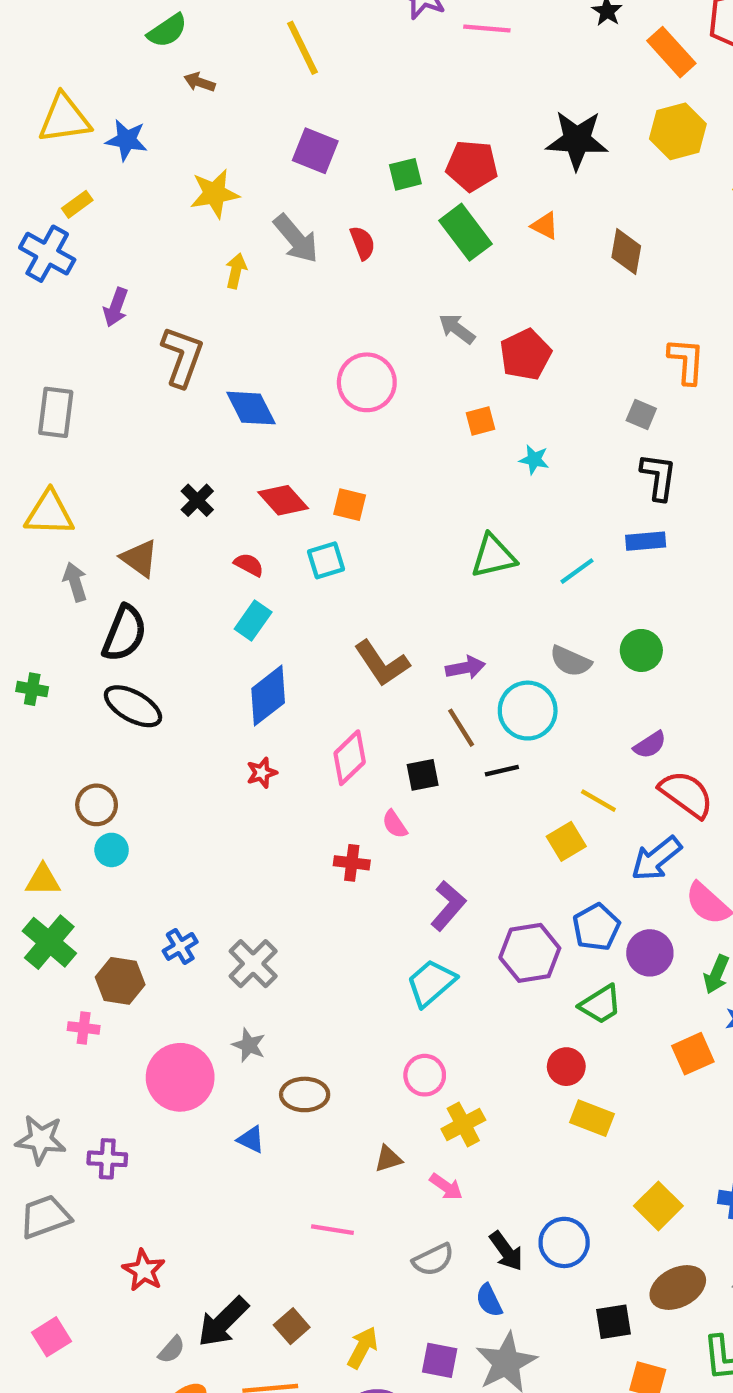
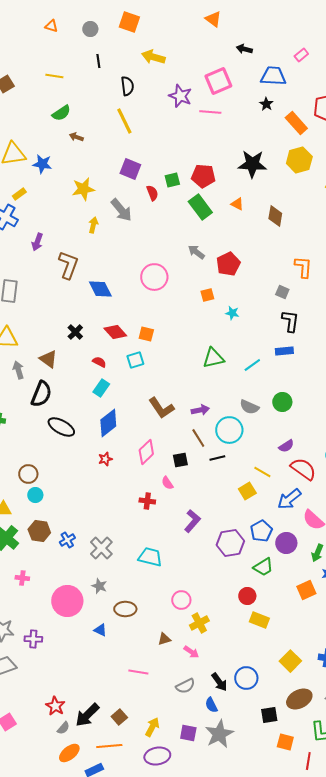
red semicircle: (362, 243) -> (152, 193), moved
black ellipse: (133, 706) -> (61, 427), moved
brown hexagon: (120, 981) -> (39, 531), moved
cyan trapezoid: (431, 983) -> (150, 557), moved, turned 55
red star: (144, 1270) -> (55, 706), moved

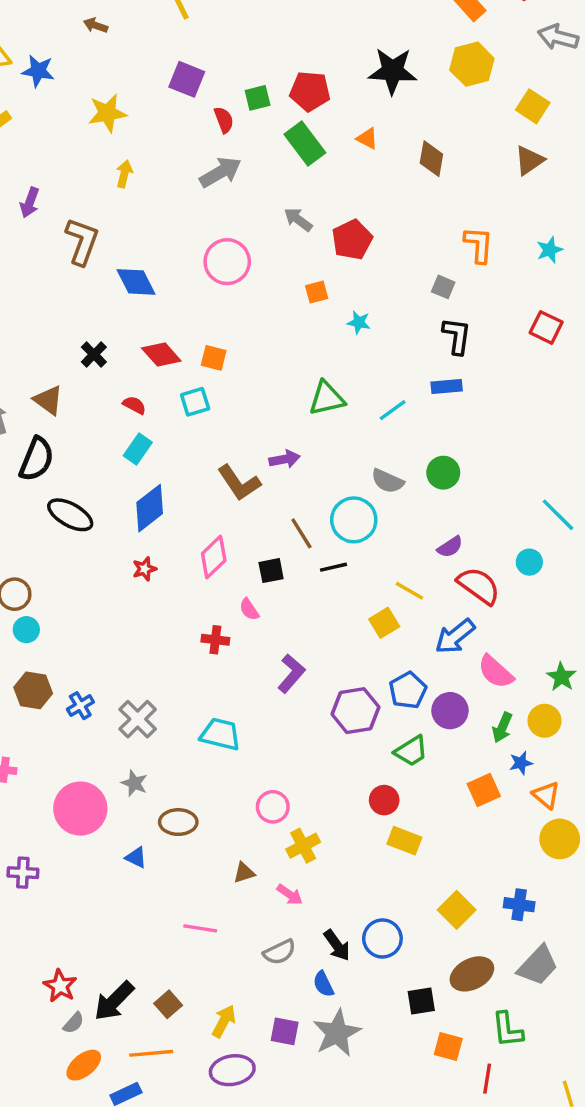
gray arrow: (121, 210) -> (220, 172), moved, turned -80
purple arrow: (200, 410) -> (285, 459), moved

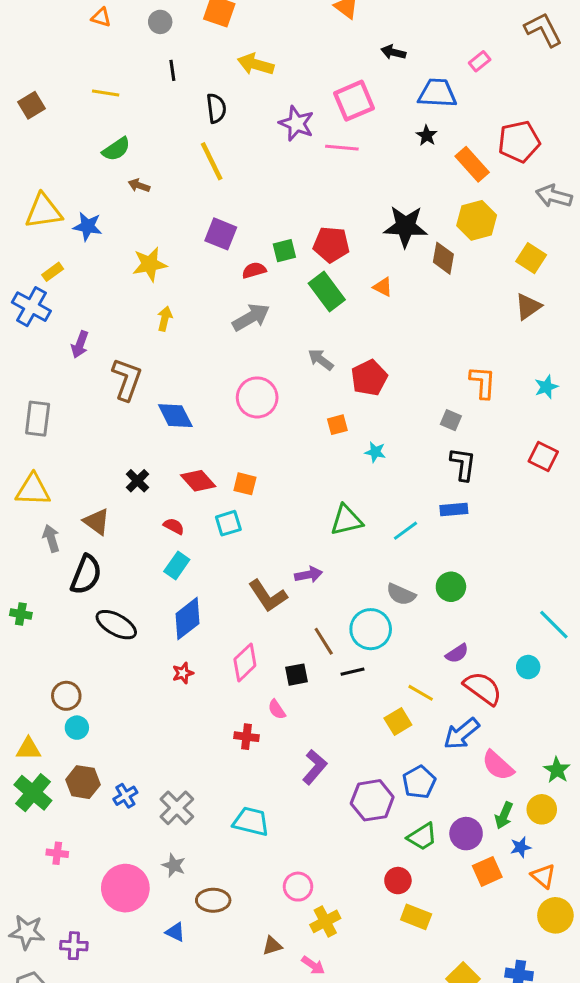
red semicircle: (224, 120) -> (254, 270), turned -85
brown diamond: (431, 159) -> (443, 258), moved
purple circle: (450, 711) -> (466, 834), moved

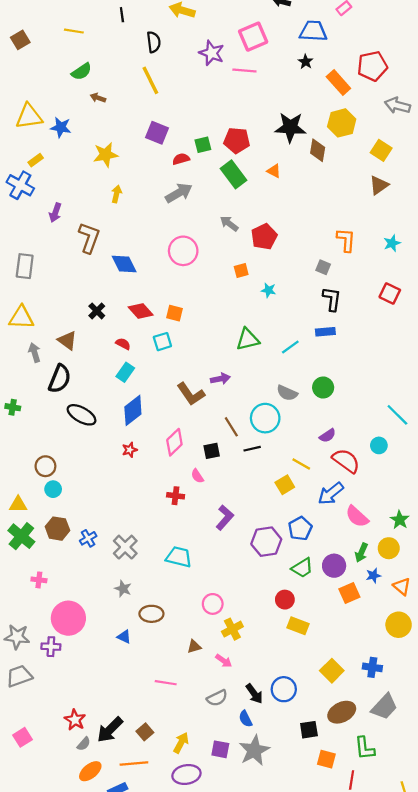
orange triangle: (543, 876) -> (402, 586), moved
pink circle: (125, 888) -> (68, 618), moved

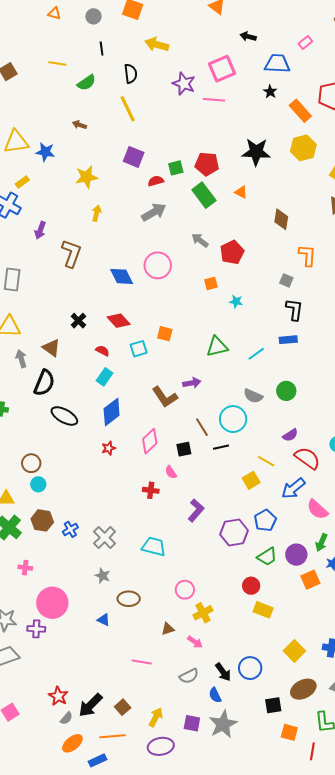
green semicircle: (82, 72) -> (86, 83), moved
brown diamond: (318, 150) -> (281, 219), moved
blue diamond: (124, 264) -> (122, 276), moved
orange square: (174, 313) -> (165, 334), moved

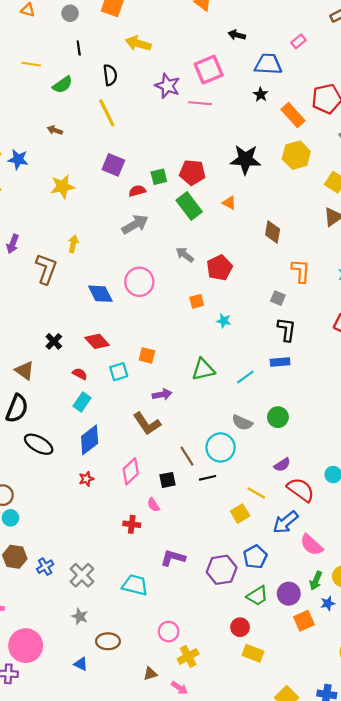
yellow arrow: (97, 213) -> (73, 244), moved
purple arrow: (192, 383) -> (162, 394), moved
purple L-shape: (196, 510) -> (173, 558), moved, turned -115

